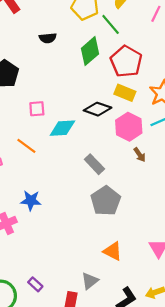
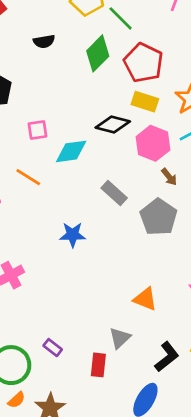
blue star: (31, 200) -> (73, 235), moved
gray pentagon: (106, 201) -> (159, 217), moved

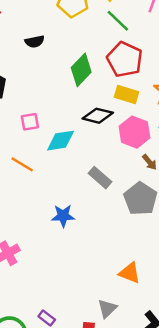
green line: (121, 18) -> (118, 21), moved
green diamond: (98, 53) -> (81, 70), moved

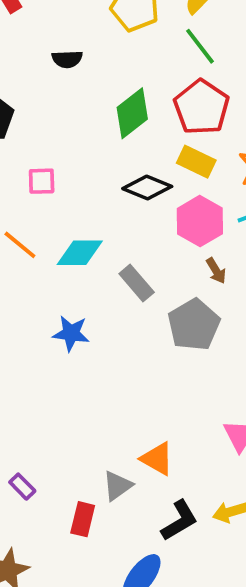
cyan diamond: (61, 141) -> (80, 253), moved
orange triangle: (130, 273) -> (157, 459), moved

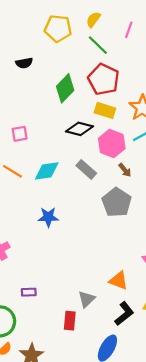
gray rectangle: (137, 283) -> (86, 169), moved
orange triangle: (157, 459) -> (119, 280), moved
purple rectangle: (22, 487) -> (29, 292), moved, turned -40

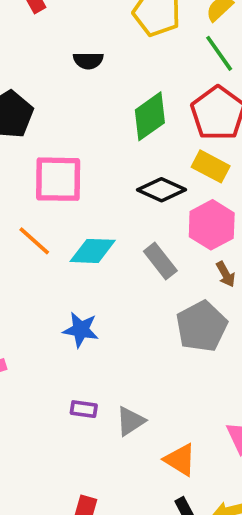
pink square: (20, 134) -> (58, 179), size x1.8
purple rectangle: (29, 292) -> (84, 409), moved
gray triangle: (87, 299) -> (131, 421), moved

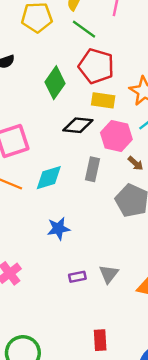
gray rectangle: (160, 261) -> (93, 169), turned 70

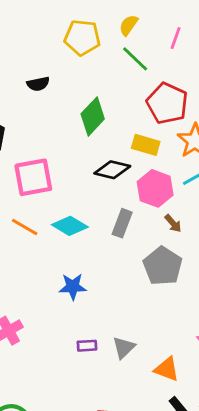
red pentagon: (96, 66) -> (167, 103), moved
cyan diamond: (49, 178) -> (70, 226), turned 40

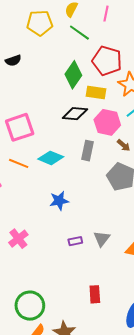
green diamond: (93, 116) -> (73, 75), moved

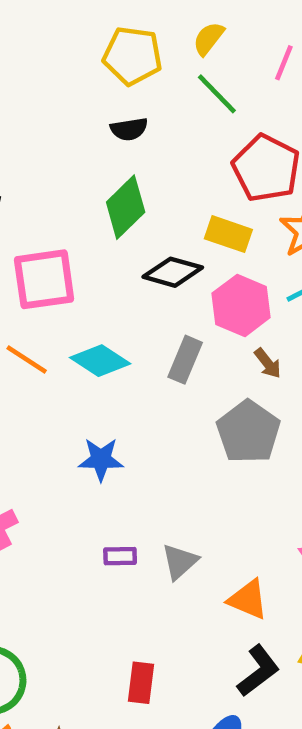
black semicircle: (13, 60) -> (129, 129), moved
green diamond: (73, 75) -> (126, 207), moved

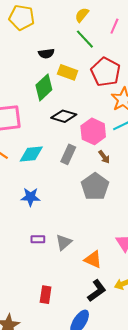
yellow pentagon: (132, 56) -> (22, 17), moved
yellow rectangle: (228, 234) -> (68, 72), moved
cyan diamond: (100, 361) -> (31, 154), turned -40

